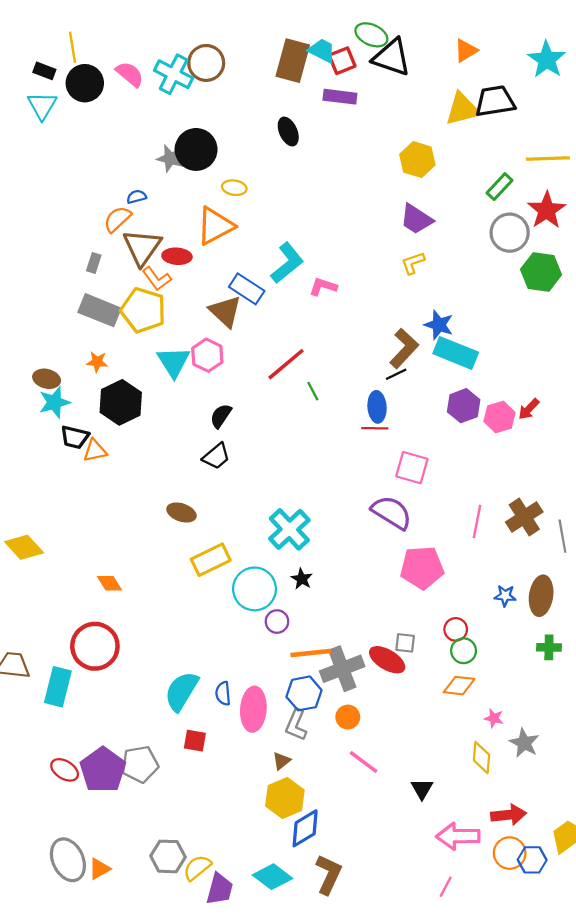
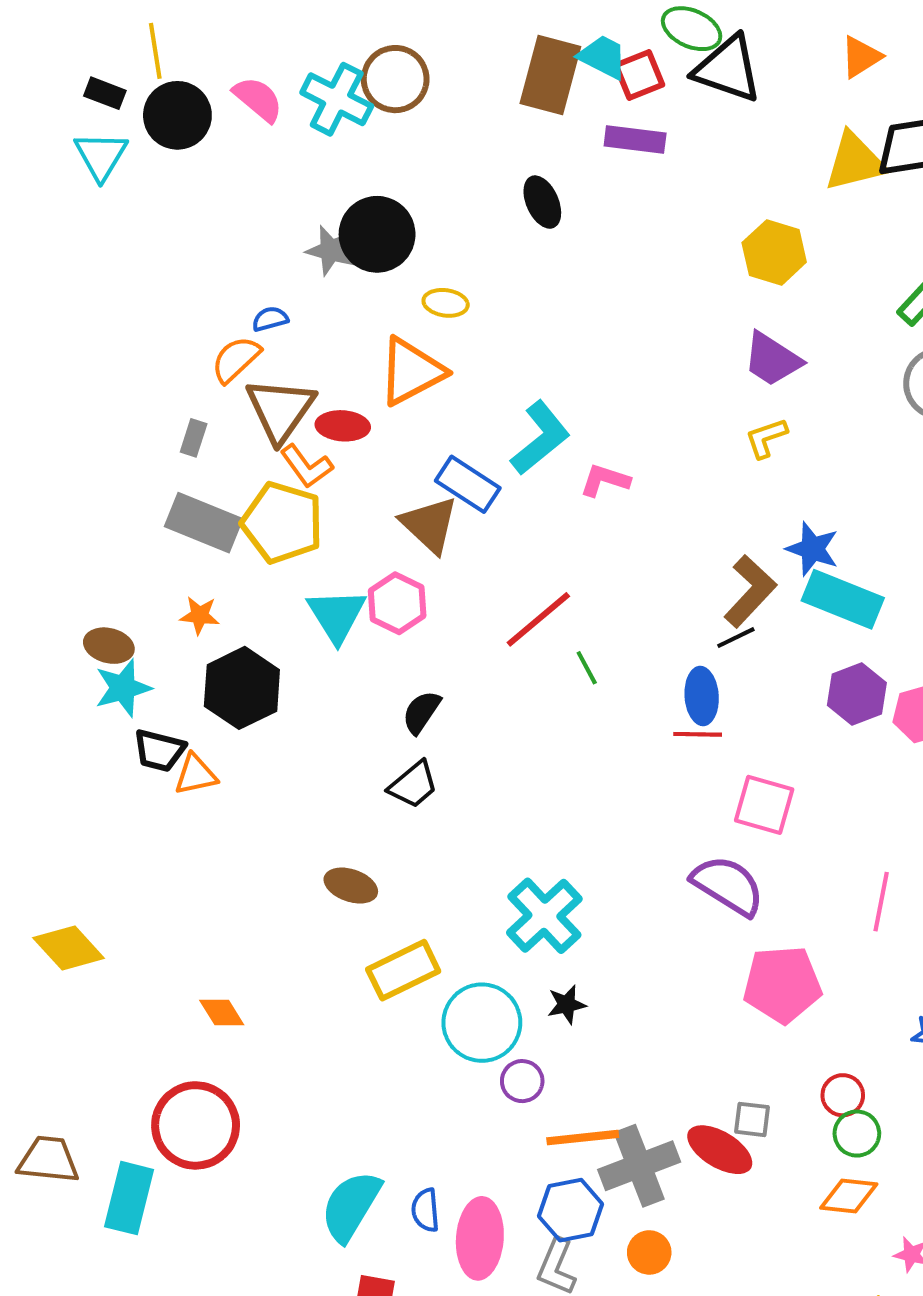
black star: (302, 579) -> (567, 1004), turned 30

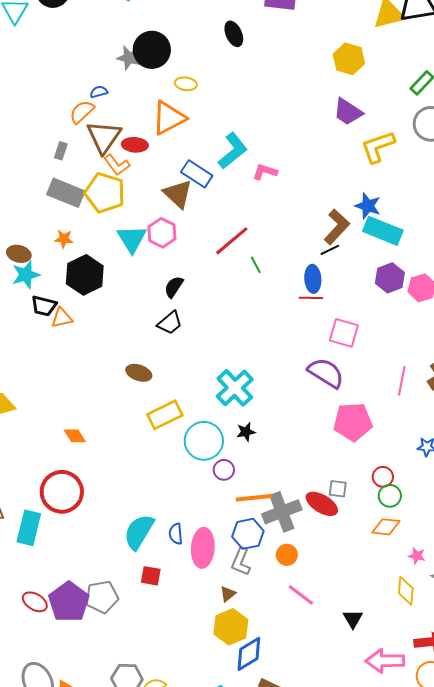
yellow L-shape: (766, 438) -> (378, 147), moved, size x1.6

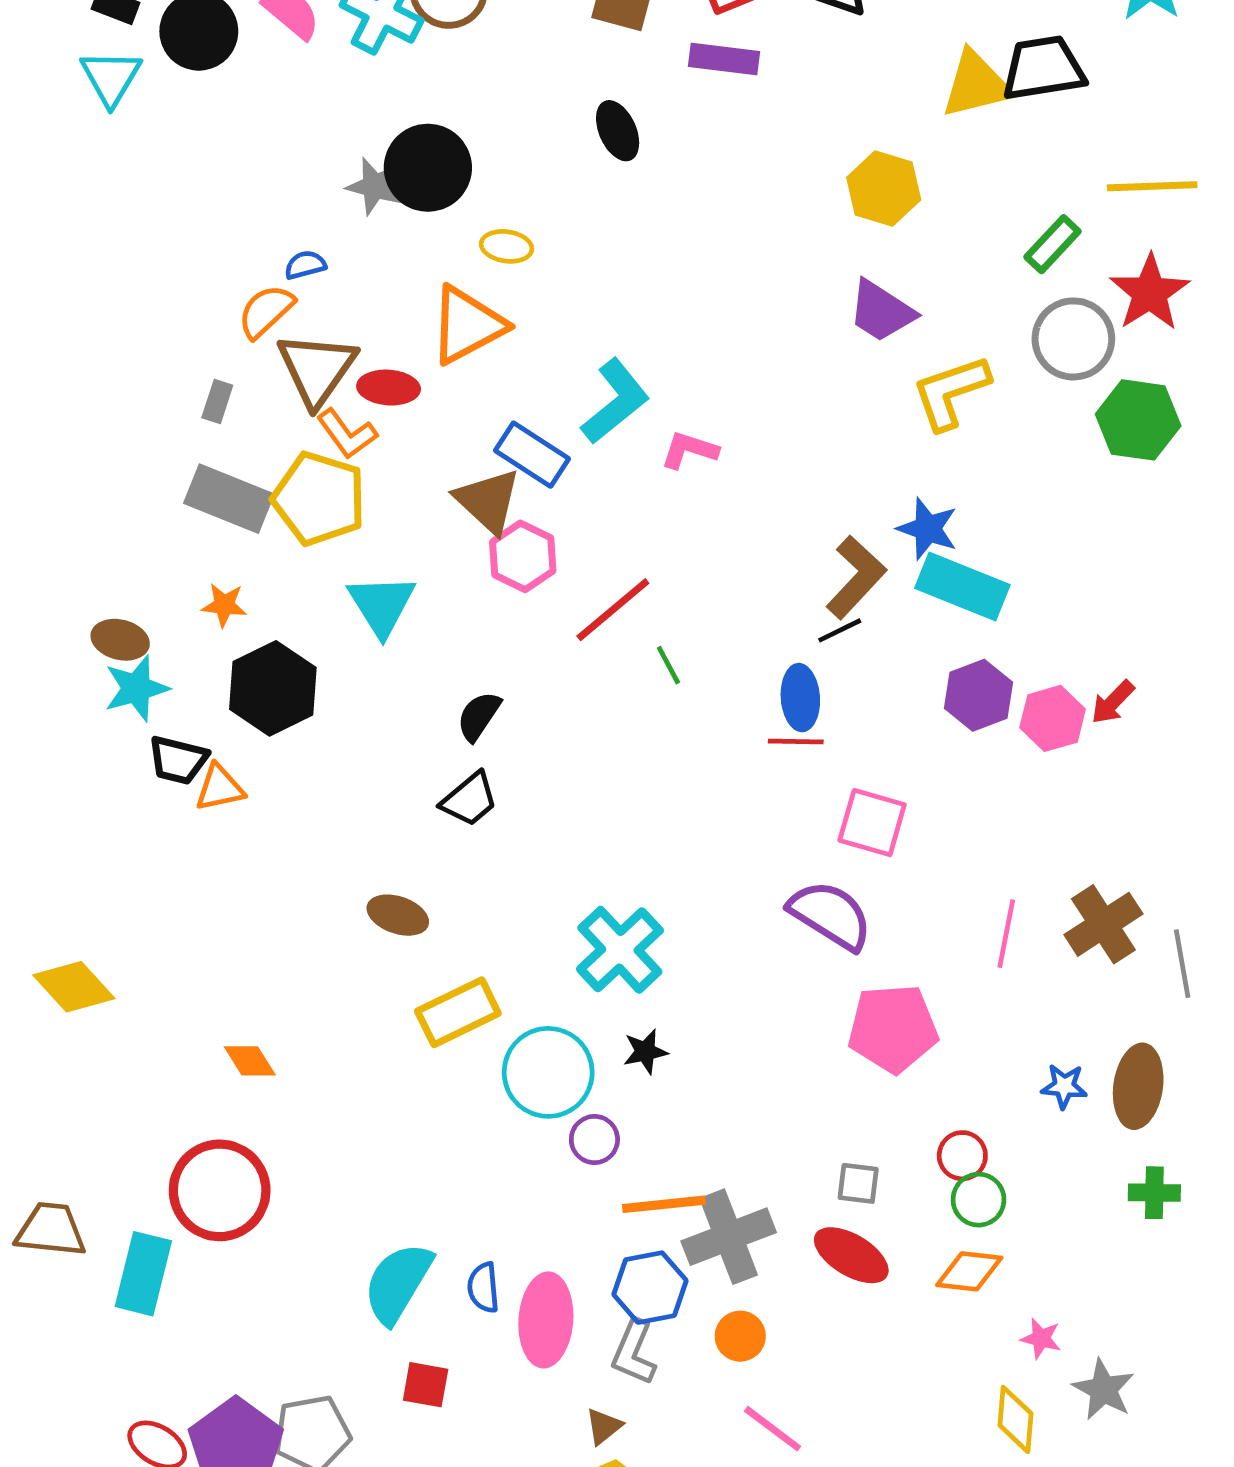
pink hexagon: (162, 233) -> (523, 556), moved
red ellipse: (322, 504) -> (851, 1255), moved

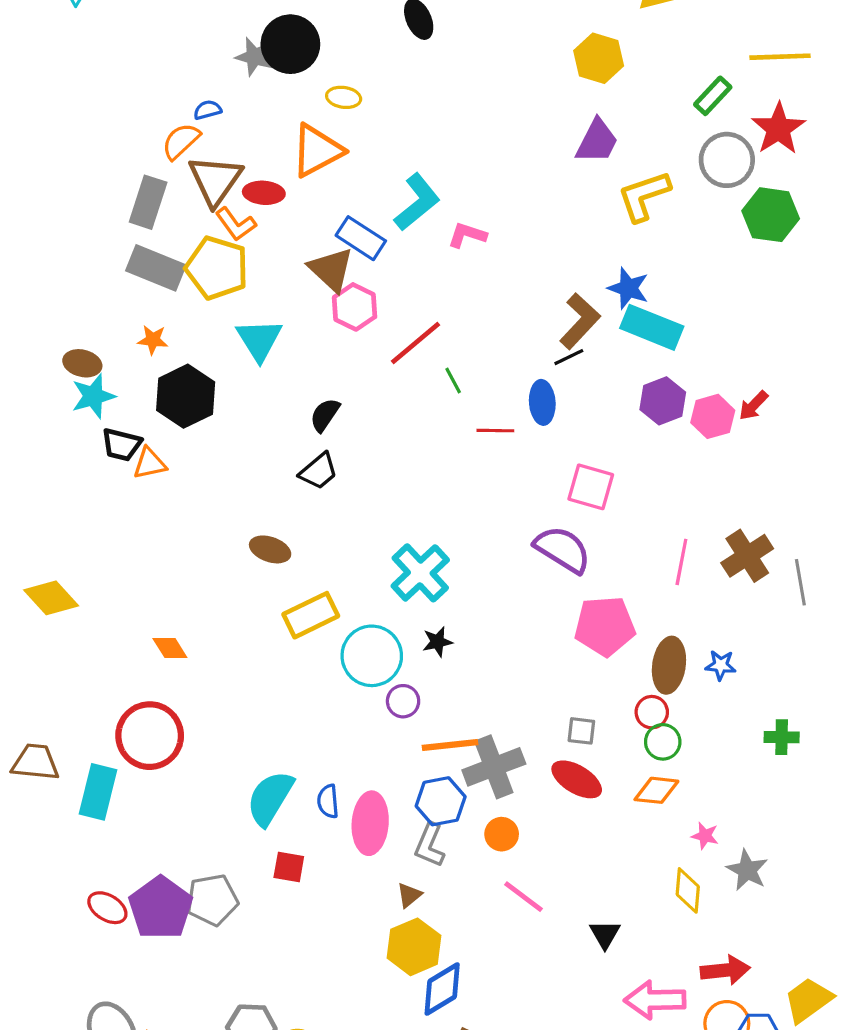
purple trapezoid: (881, 311) -> (597, 141), turned -96
gray rectangle: (217, 401) -> (148, 202), size x1.8
red line: (796, 742) -> (495, 431), moved
brown ellipse: (1138, 1086) -> (669, 665), moved

